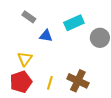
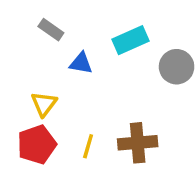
brown cross: (78, 81) -> (138, 143), turned -30

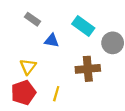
cyan rectangle: (131, 40) -> (83, 26), turned 60
brown cross: (138, 143) -> (88, 69), moved

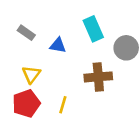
gray rectangle: (32, 19) -> (26, 33), moved
cyan rectangle: (83, 26) -> (93, 29), turned 30

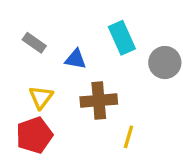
brown cross: (98, 77) -> (99, 101), moved
yellow line: (63, 105) -> (128, 137), moved

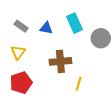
blue triangle: (76, 59) -> (46, 28), moved
yellow triangle: (41, 97) -> (18, 52), moved

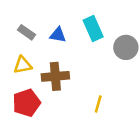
yellow triangle: (18, 52) -> (23, 65), turned 42
brown cross: (60, 61) -> (55, 76), moved

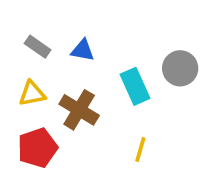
cyan rectangle: (93, 29) -> (135, 86), moved
brown cross: (55, 76) -> (79, 110), turned 36

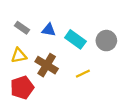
cyan rectangle: (135, 86) -> (75, 39), moved, turned -30
yellow line: (140, 150) -> (83, 74), moved, turned 48

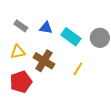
yellow line: (83, 74) -> (78, 69), turned -32

